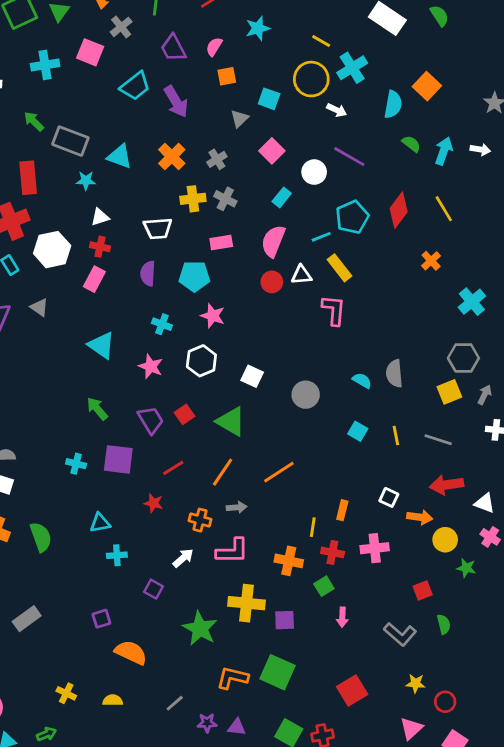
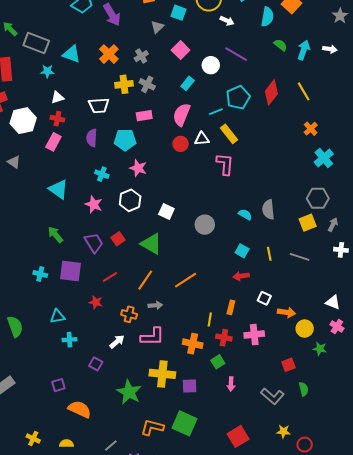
orange cross: (431, 261) -> (311, 129), moved
red arrow: (447, 485) -> (241, 276), moved, size x0.7

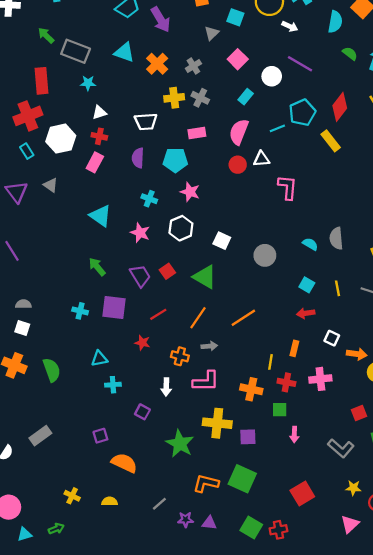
cyan triangle: (72, 54) -> (124, 52), moved
yellow rectangle: (229, 134) -> (331, 141), moved
white arrow: (117, 342) -> (166, 387), turned 133
green square: (218, 362) -> (280, 410), turned 32

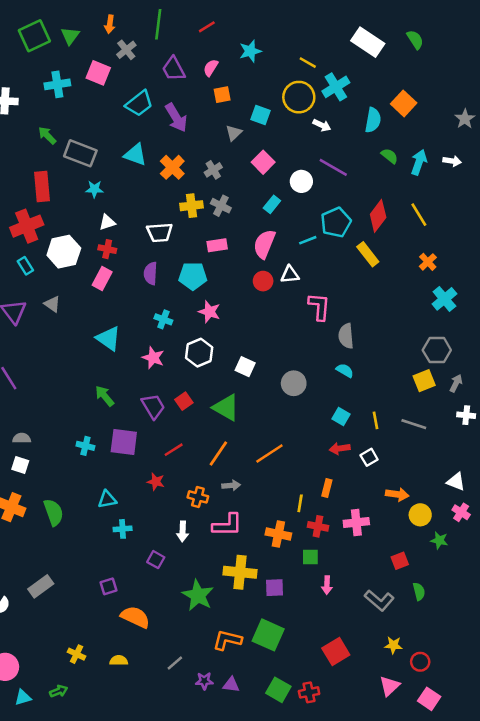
gray semicircle: (336, 238) -> (346, 336), moved
white square: (332, 338) -> (369, 457), moved, turned 35

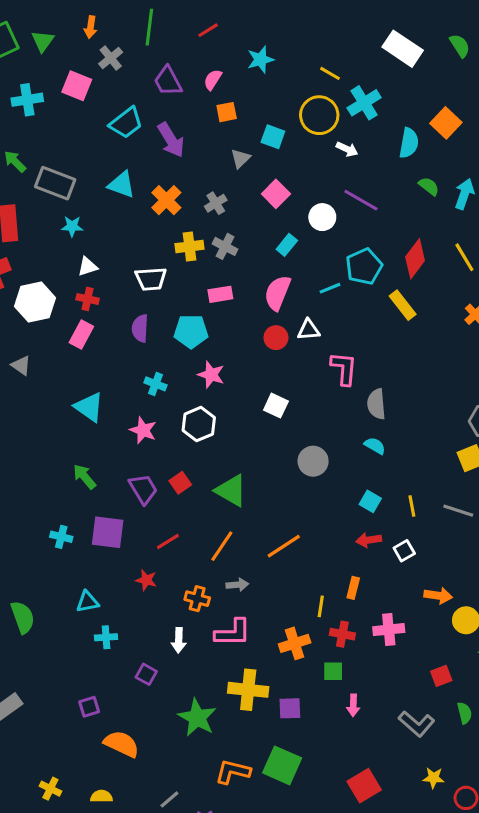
white square: (245, 367) -> (276, 406), moved
orange cross: (278, 534) -> (295, 643), turned -30

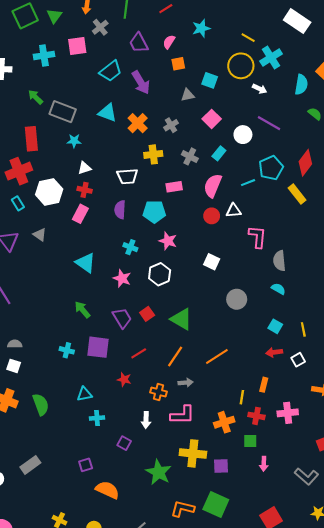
pink square: (77, 86) -> (77, 46), turned -30
gray triangle: (240, 158) -> (188, 95), turned 32
gray cross: (225, 246) -> (190, 156), moved

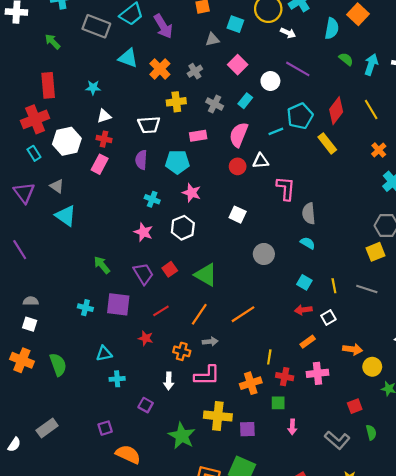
gray rectangle: (63, 112) -> (96, 26), moved
cyan triangle: (86, 263) -> (66, 216), moved
orange rectangle: (264, 385) -> (308, 342), moved, turned 40

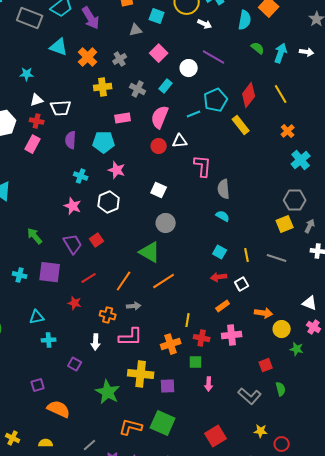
white trapezoid: (149, 125) -> (61, 108), moved
gray circle: (264, 254) -> (166, 223), moved
green triangle: (206, 275) -> (150, 252), moved

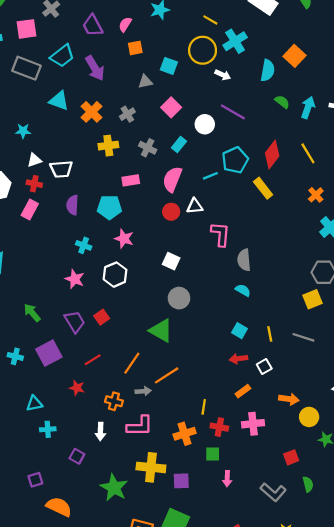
purple square: (50, 272) -> (49, 353), turned -35
orange line: (164, 281) -> (167, 375), moved

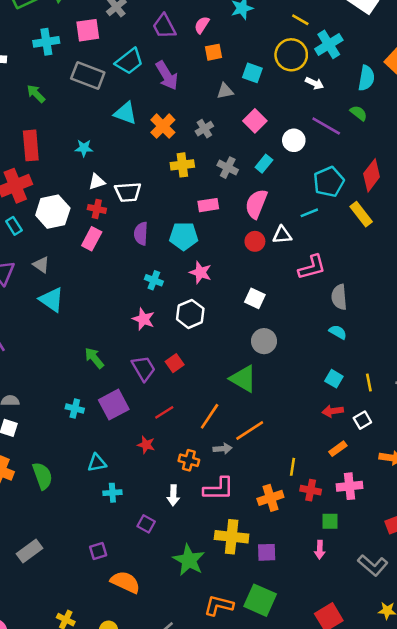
green semicircle: (282, 102) -> (359, 113), moved
cyan line: (210, 176) -> (309, 213), moved
pink L-shape: (220, 234) -> (312, 267), turned 70
green square: (213, 454) -> (330, 521), moved

